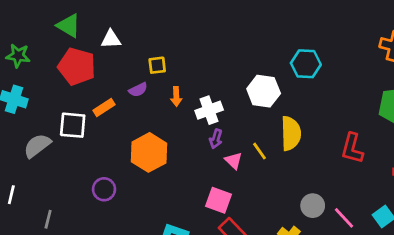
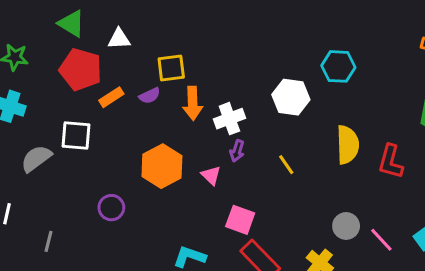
yellow square: (157, 65) -> (171, 68), size x1.4
orange arrow: (176, 97) -> (193, 103), size x1.5
orange rectangle: (104, 107) -> (111, 97), moved
yellow semicircle: (291, 133) -> (348, 145), moved
pink triangle: (234, 161) -> (211, 175), moved

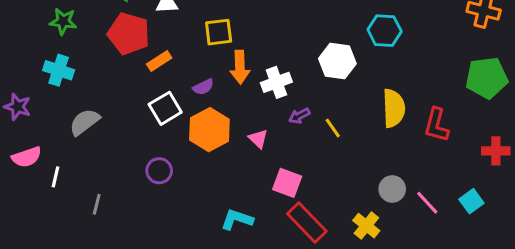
purple semicircle: (150, 96) -> (203, 87), moved
white square: (76, 135) -> (165, 108), moved, turned -36
purple arrow: (237, 151) -> (299, 116), moved, turned 45

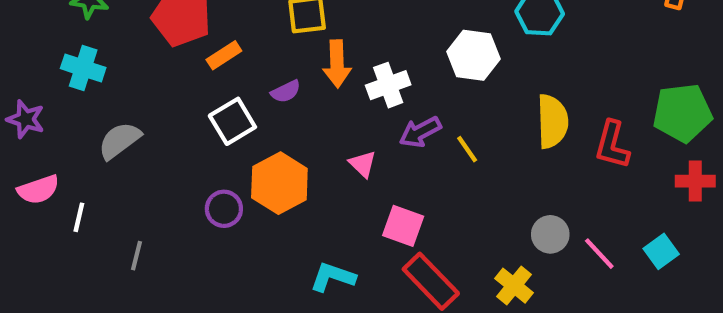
green pentagon: (487, 78) -> (682, 113), moved
purple arrow: (299, 116) -> (420, 132), size x1.4
orange hexagon: (209, 130) -> (279, 183), moved

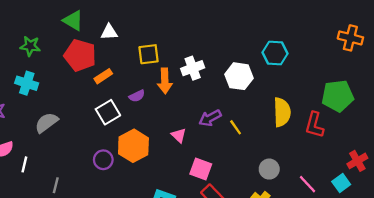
white cross: (388, 85) -> (193, 68), moved
green pentagon: (682, 113) -> (338, 96), moved
red cross: (695, 181) -> (357, 161), moved, turned -30
gray circle: (550, 234) -> (269, 169), moved

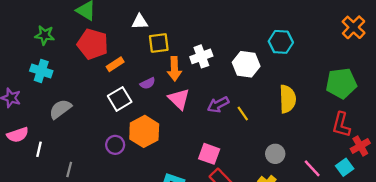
white triangle: (109, 32) -> (140, 22), moved
orange cross: (350, 38) -> (354, 27), turned 30
red L-shape: (314, 125) -> (341, 125), moved
pink triangle: (179, 135) -> (179, 99), moved, size x1.5

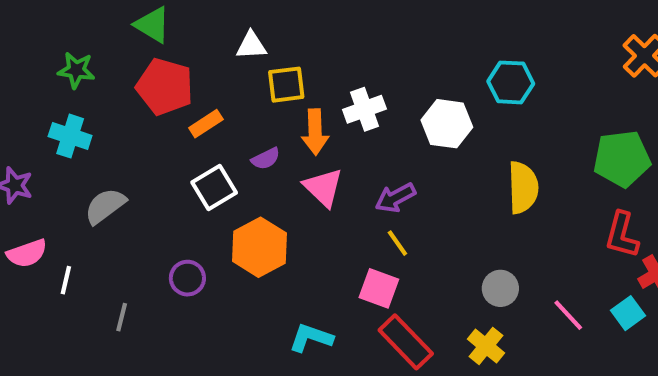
yellow line: (243, 114) -> (397, 243), moved
purple circle: (115, 145) -> (187, 278), moved

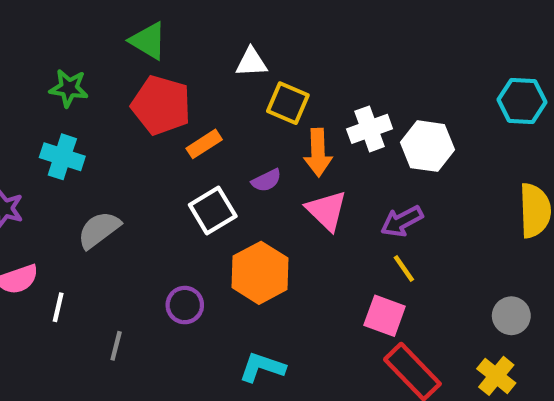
yellow square: (286, 85) -> (288, 103), turned 30
white hexagon: (447, 124) -> (428, 146), moved
cyan L-shape: (311, 338) -> (262, 367), moved

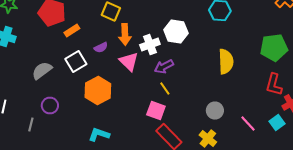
white cross: (370, 129) -> (150, 44), moved
gray semicircle: (99, 230) -> (42, 70), moved
purple circle: (185, 305) -> (50, 106), moved

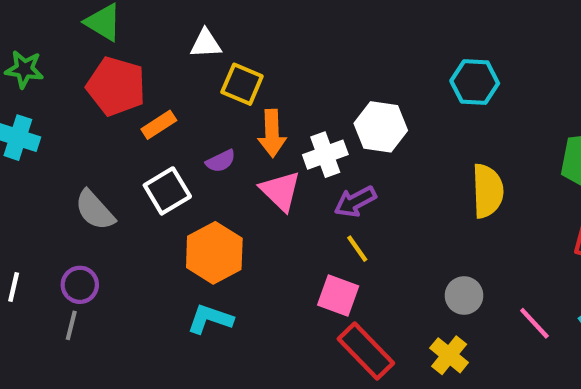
gray semicircle: (42, 70) -> (95, 210), turned -95
purple circle: (50, 106) -> (80, 285), moved
cyan L-shape: (99, 134) -> (210, 319), moved

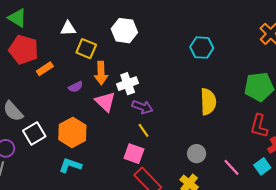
white hexagon: (381, 127) -> (124, 31), moved
white square: (167, 191) -> (34, 133), moved
purple arrow: (355, 202) -> (142, 107), turned -132

